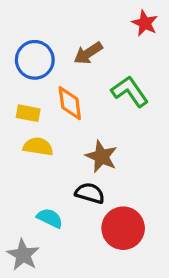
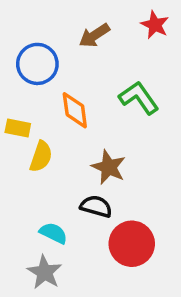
brown arrow: (88, 53) -> (94, 35), moved
yellow rectangle: (28, 113) -> (18, 128), moved
yellow semicircle: (38, 147) -> (41, 157), turned 100
gray star: (23, 255) -> (45, 272), moved

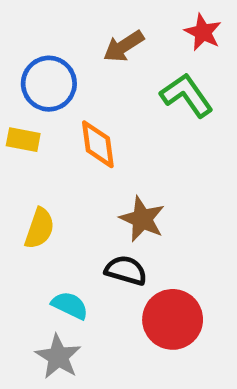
green L-shape: (139, 98) -> (187, 95), moved
yellow rectangle: (18, 128) -> (23, 140), moved
yellow semicircle: (41, 157) -> (40, 228), moved

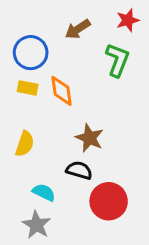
red star: (203, 32) -> (128, 20), turned 30
green L-shape: (187, 95) -> (117, 60), turned 56
yellow rectangle: (23, 140) -> (28, 88), moved

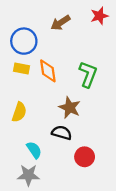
green L-shape: (117, 60) -> (88, 74), moved
cyan semicircle: (44, 192) -> (34, 150), turned 30
red circle: (109, 201) -> (85, 157), size x0.7
gray star: (36, 225) -> (28, 175), turned -30

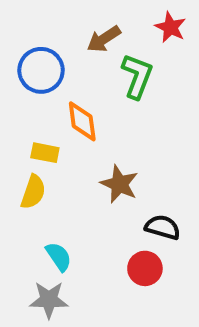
red star: (99, 16) -> (170, 27), turned -30
yellow rectangle: (22, 69) -> (45, 153), moved
green L-shape: (88, 74) -> (137, 76), moved
black semicircle: (62, 133) -> (163, 227), moved

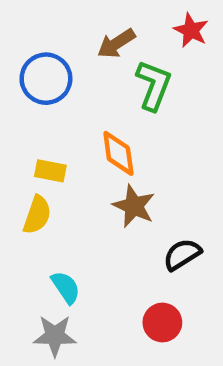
orange diamond: (82, 121) -> (118, 153), moved
black semicircle: (163, 227) -> (182, 254), turned -48
red circle: (145, 268) -> (162, 323), moved

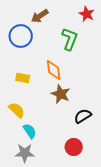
brown arrow: (116, 43) -> (40, 16), moved
yellow semicircle: (37, 215) -> (17, 110), moved, turned -66

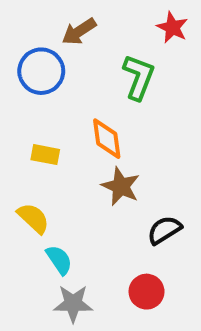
gray star: (25, 153) -> (73, 304), moved

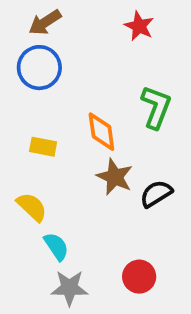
red star: (172, 27) -> (139, 26), moved
brown arrow: (79, 31) -> (45, 22), moved
green L-shape: (139, 77) -> (156, 107), moved
black semicircle: (164, 230) -> (156, 194), moved

